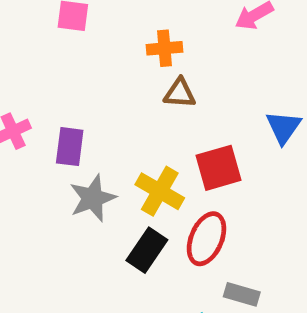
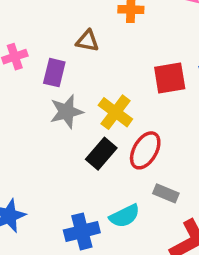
brown triangle: (180, 93) -> (87, 41), moved
red square: (219, 168) -> (170, 78), moved

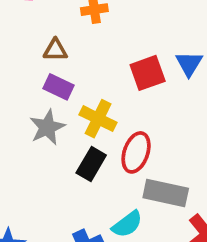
purple rectangle: (54, 73) -> (58, 87), moved, turned -68
gray rectangle: (166, 193) -> (166, 193), size x1.6

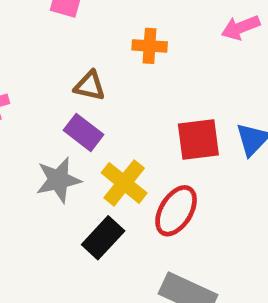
red ellipse: (136, 152) -> (176, 211), moved

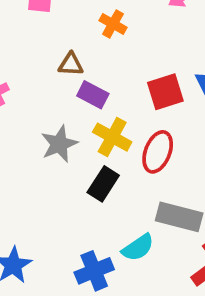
orange cross: (150, 46) -> (113, 24), turned 36
purple rectangle: (83, 132) -> (93, 95), moved

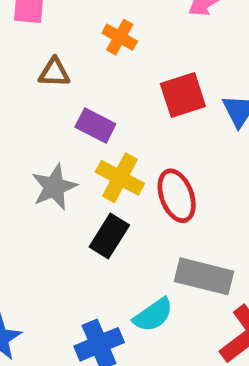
brown triangle: (71, 64) -> (54, 73), moved
red square: (165, 92) -> (183, 95), moved
red ellipse: (158, 152) -> (177, 196), turned -42

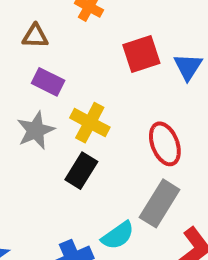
purple rectangle: (95, 125) -> (48, 82), moved
red ellipse: (177, 196) -> (165, 144), moved
gray rectangle: (204, 276) -> (160, 203), turned -72

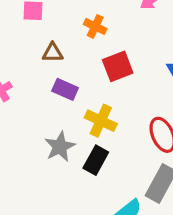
red square: (141, 54) -> (118, 66), moved
gray star: (36, 130) -> (60, 147), moved

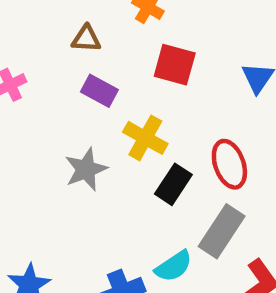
red square: (118, 66) -> (175, 65), turned 32
black rectangle: (96, 160) -> (173, 184), moved

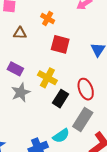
purple rectangle: (99, 91) -> (15, 69), moved

